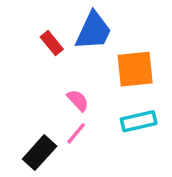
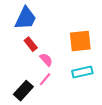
blue trapezoid: (93, 31) -> (25, 18), moved
red rectangle: (52, 43) -> (31, 44), moved

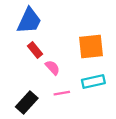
pink line: (45, 79) -> (62, 93), moved, turned 40

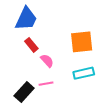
pink line: (62, 93) -> (46, 84), moved

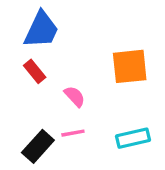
red rectangle: (31, 45) -> (35, 71), moved
cyan rectangle: (84, 73) -> (133, 138), moved

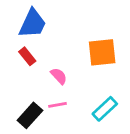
cyan rectangle: (133, 138) -> (105, 109), turned -30

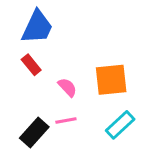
orange square: (102, 52) -> (111, 80), moved

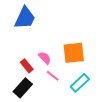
red rectangle: (31, 65) -> (27, 66), moved
pink line: (66, 120) -> (53, 76), moved, turned 48

